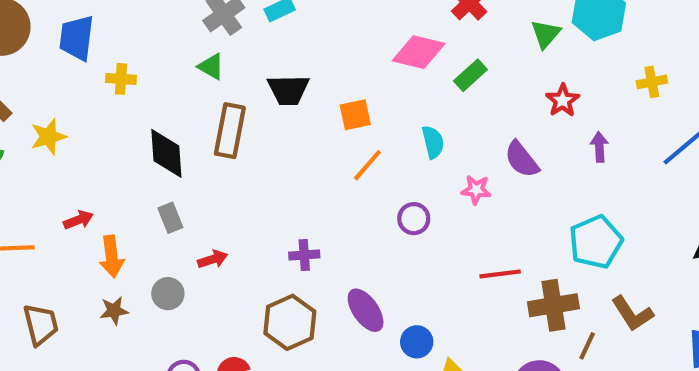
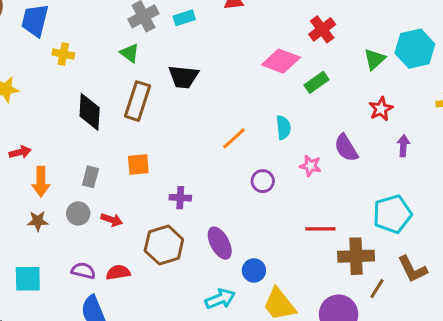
orange square: (355, 115) -> (138, 164), moved
gray rectangle: (170, 218) -> (90, 177), moved, turned 30
red arrow: (213, 259) -> (112, 220), moved, turned 30

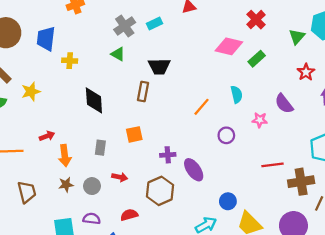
brown rectangle: (138, 101) -> (143, 91), moved, size x0.7
gray circle: (78, 213) -> (92, 186), moved
purple ellipse: (220, 243) -> (194, 170), moved
purple semicircle: (83, 271) -> (92, 219), moved

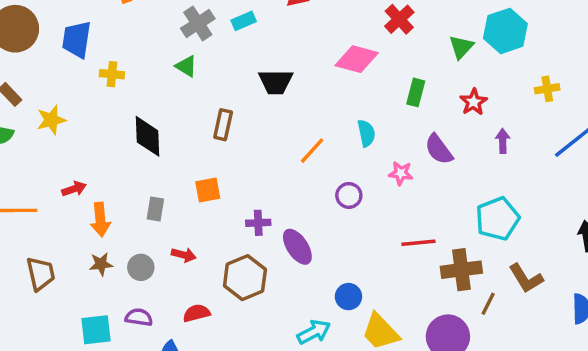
green rectangle: (257, 59) -> (416, 92), moved, turned -35
black trapezoid: (159, 66) -> (276, 82), moved

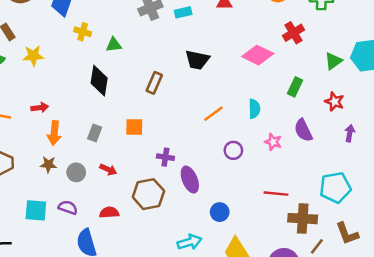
green triangle: (186, 66) -> (114, 45), moved, turned -49
red star: (474, 102) -> (335, 102), turned -30
blue circle: (348, 297) -> (220, 212), moved

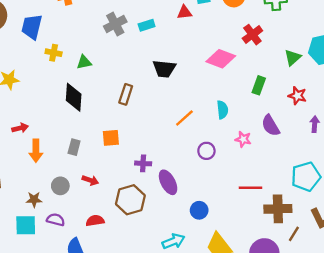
brown star: (48, 165) -> (34, 199), moved

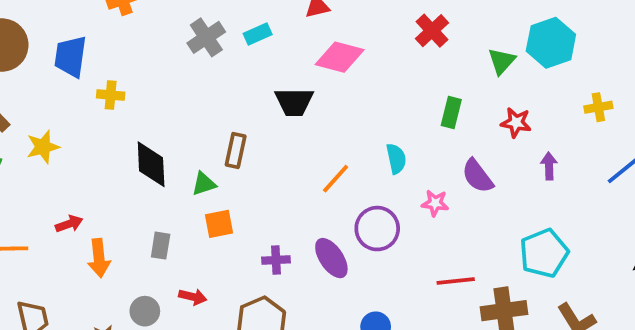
pink diamond: (221, 59) -> (340, 57), moved
green triangle: (84, 62) -> (204, 184), moved
purple circle: (206, 151) -> (377, 229), size x1.5
purple ellipse: (168, 182) -> (331, 258), moved

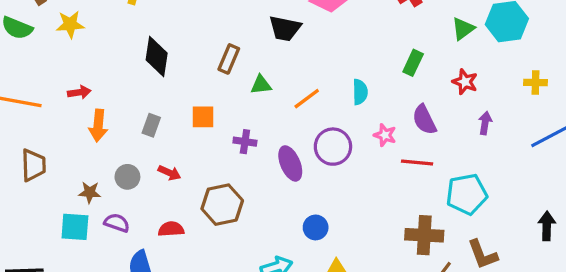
green triangle: (204, 184) -> (261, 85), moved
purple cross: (276, 260) -> (245, 142), moved
red line: (456, 281) -> (417, 163), moved

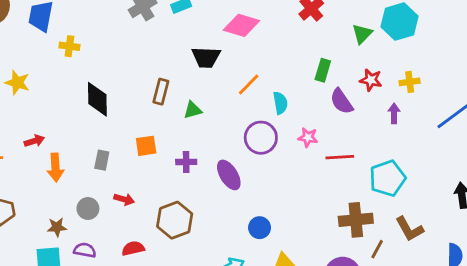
yellow star: (70, 24) -> (17, 83), turned 30
yellow cross: (536, 83) -> (410, 82), moved
orange line: (307, 99) -> (249, 85), moved
purple semicircle: (424, 120) -> (342, 101), moved
purple circle: (333, 147) -> (261, 138), moved

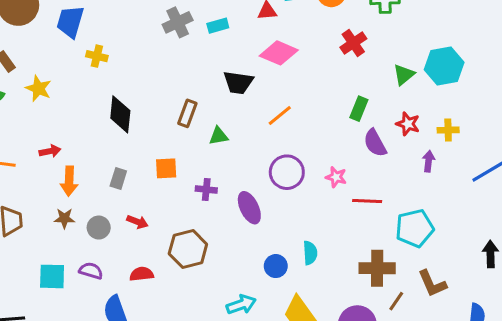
cyan semicircle: (280, 103) -> (310, 253), moved
brown star: (57, 227) -> (64, 218), moved

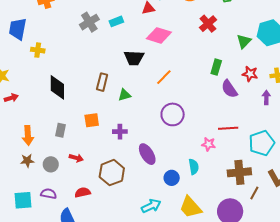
red arrow: (50, 151) -> (11, 98), moved
pink star: (336, 177) -> (209, 144), moved
purple ellipse: (249, 208) -> (147, 154), moved

